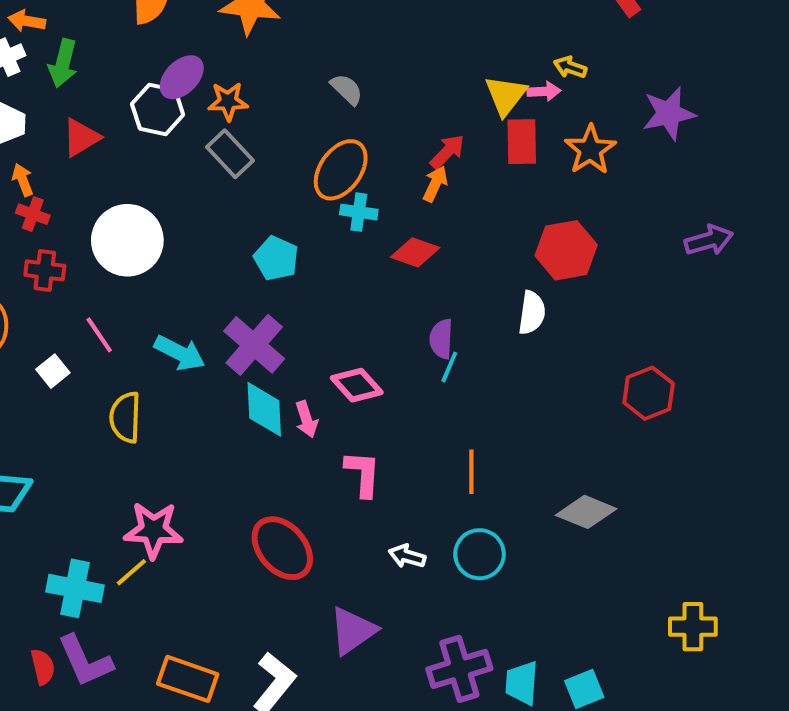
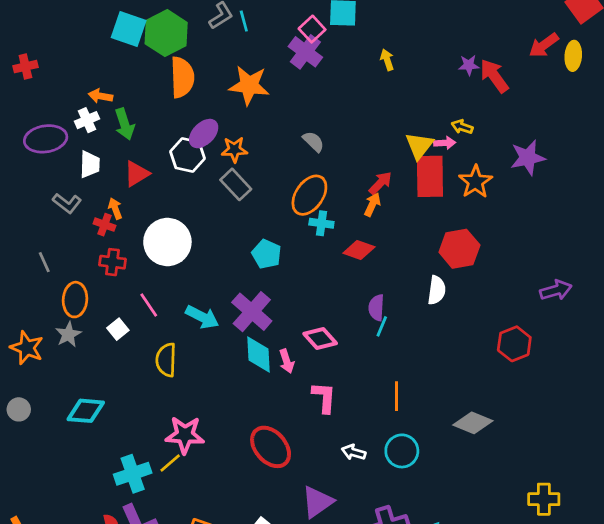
green arrow: (63, 63) -> (125, 124), turned -32
red rectangle: (522, 142) -> (430, 176), size x1.4
orange arrow: (23, 180) -> (115, 209), moved
purple arrow: (709, 240) -> (556, 290), moved
cyan cross: (75, 588) -> (133, 474), turned -30

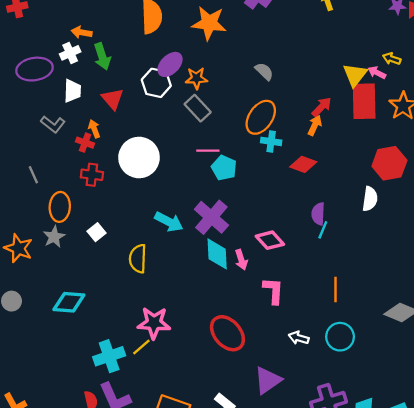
pink arrow: (445, 143) -> (377, 73), turned -150
red triangle: (137, 174) -> (113, 99), turned -40
pink line: (149, 305) -> (208, 151), moved, turned -55

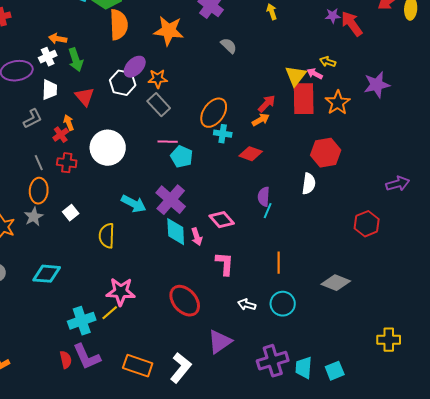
gray semicircle: (264, 71) -> (229, 46), moved
gray L-shape: (53, 124) -> (33, 119), turned -65
orange arrow: (315, 125) -> (261, 120), turned 36
red cross: (85, 143) -> (61, 135), turned 35
gray line: (33, 175) -> (39, 163), moved

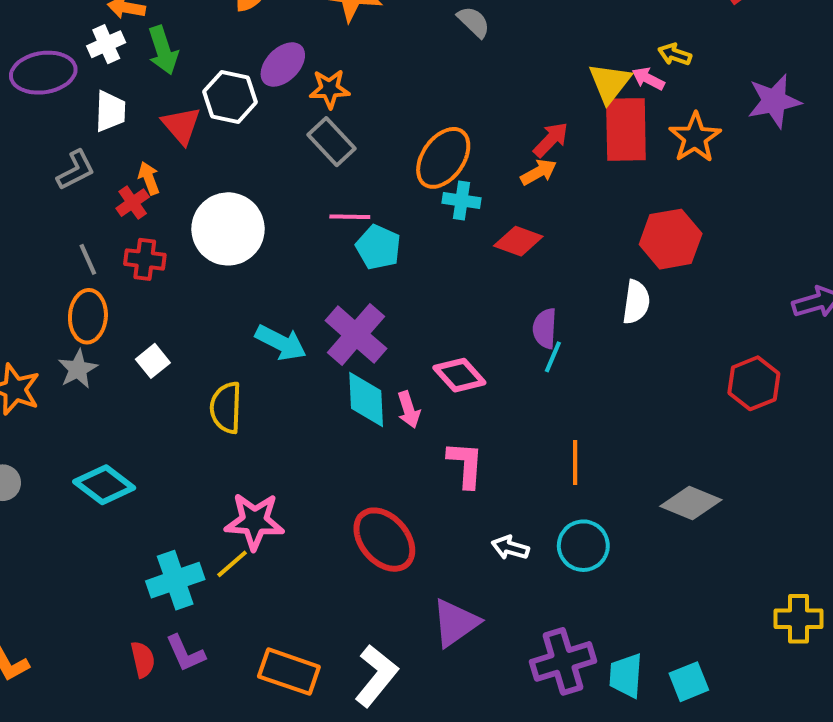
white hexagon: (123, 83) -> (230, 97), moved
cyan diamond: (47, 274) -> (104, 485), turned 32
purple L-shape: (87, 357) -> (185, 653), size x0.7

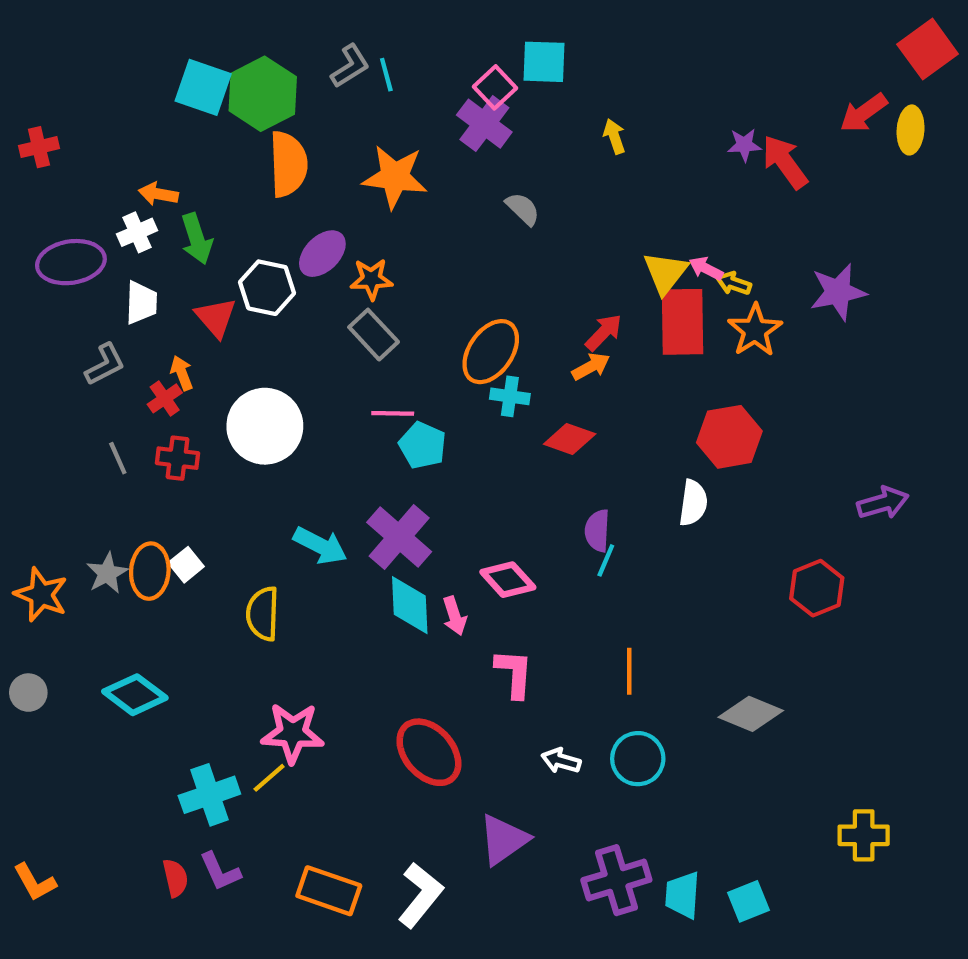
yellow arrow: (675, 54) -> (734, 283), moved
orange ellipse: (88, 316) -> (150, 571), moved

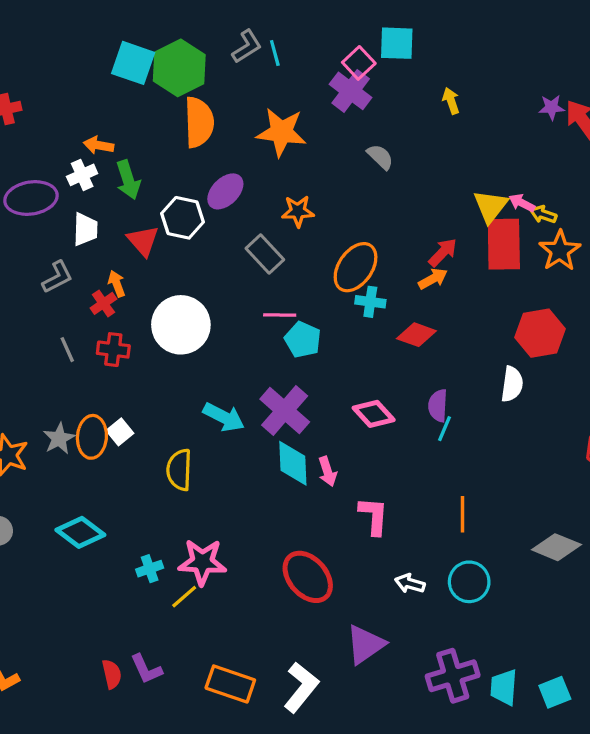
orange star: (371, 279) -> (298, 211), moved
pink diamond: (508, 580) -> (374, 414), moved
cyan cross: (209, 795) -> (150, 569), moved, size x0.6

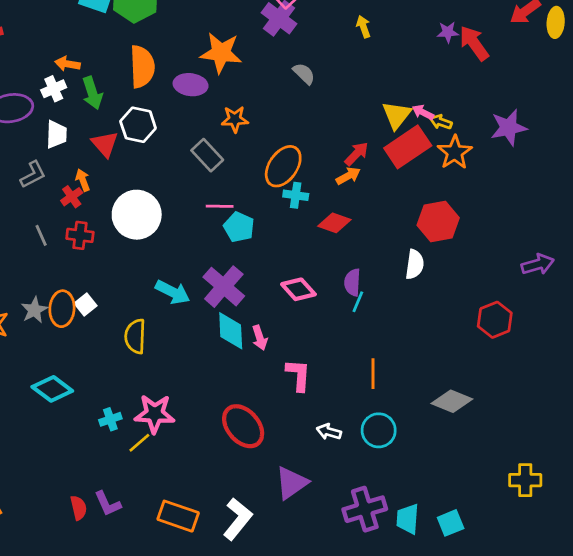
orange semicircle: (199, 122) -> (142, 67), moved
purple ellipse: (225, 191) -> (191, 85), moved, turned 52
red rectangle: (504, 244) -> (408, 147), turned 57

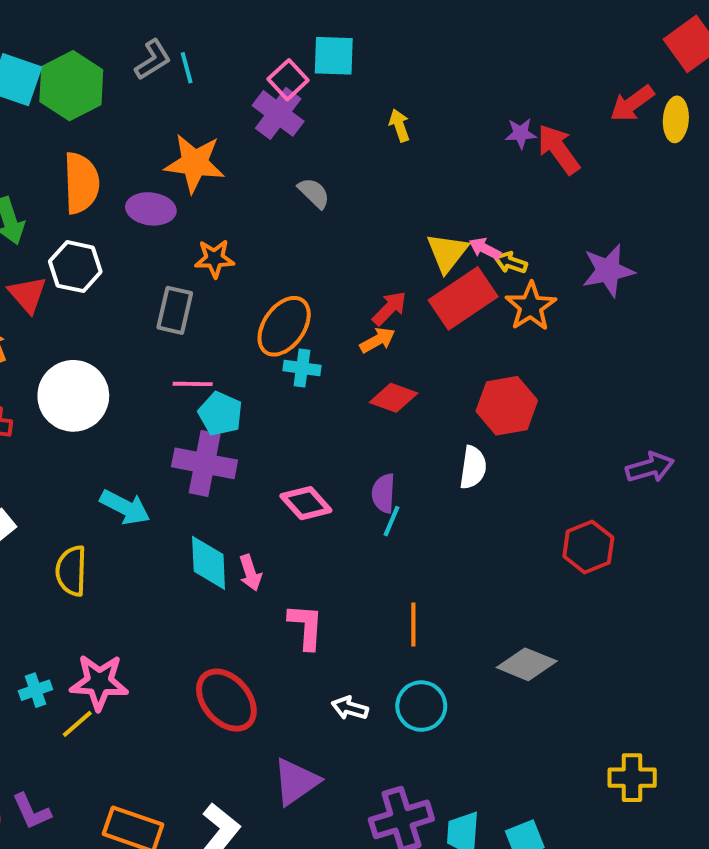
gray rectangle: (207, 155) -> (175, 310), turned 56
red diamond: (334, 223) -> (393, 398), moved
purple cross: (224, 287) -> (205, 463), moved, turned -30

